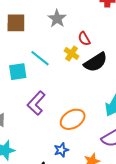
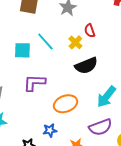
black semicircle: (96, 62) -> (86, 66), moved
purple L-shape: (36, 103) -> (34, 83), turned 40

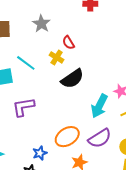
orange ellipse: (66, 104) -> (67, 137), moved
blue star: (50, 130) -> (40, 153), moved

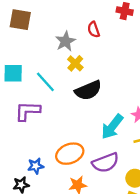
gray star: (41, 24) -> (65, 41), moved
red semicircle: (68, 43) -> (94, 30), moved
cyan line: (26, 63) -> (45, 82), moved

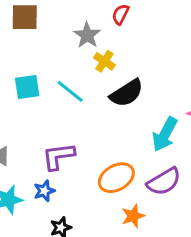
red semicircle: (94, 30) -> (121, 14), turned 56
purple L-shape: (28, 111) -> (58, 156), moved
blue star: (36, 166) -> (44, 191), moved

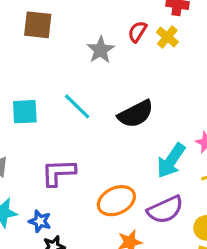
yellow cross: (104, 61) -> (167, 37), moved
cyan square: (27, 87) -> (25, 112), moved
blue star: (44, 191) -> (40, 221), moved, turned 30

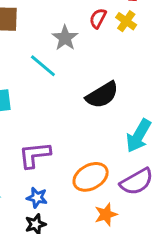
cyan line: (77, 106) -> (43, 66), moved
blue star: (40, 221) -> (37, 198), moved

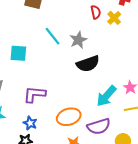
red semicircle: (98, 18) -> (96, 12), turned 128
gray star: (65, 38) -> (78, 40), moved

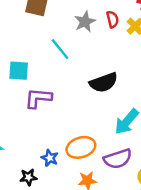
gray star: (78, 40) -> (85, 22), moved
purple L-shape: (35, 94) -> (38, 98), moved
blue star: (30, 123) -> (50, 158), moved

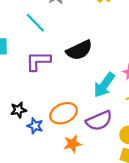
purple L-shape: (38, 98) -> (38, 61), moved
black star: (28, 177) -> (18, 110), moved

